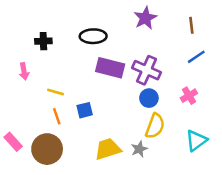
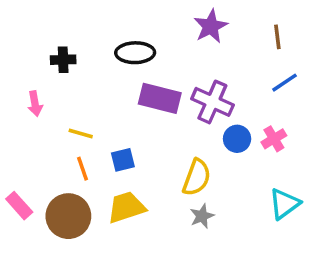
blue circle: (149, 98) -> (237, 139), moved
yellow semicircle: (155, 126) -> (197, 177), moved
yellow trapezoid: (108, 149) -> (126, 207), moved

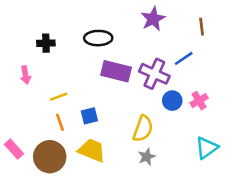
blue line: (284, 83) -> (184, 58), moved
yellow line: (81, 134) -> (59, 97), turned -36
yellow trapezoid: (126, 207) -> (92, 150), turned 40

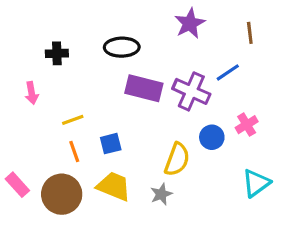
blue circle: (172, 101) -> (212, 137), moved
gray star: (147, 157) -> (161, 194), moved

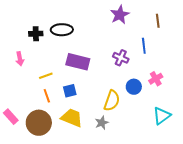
black ellipse: (122, 47) -> (62, 30), moved
blue line: (228, 72) -> (144, 46), turned -63
purple rectangle: (144, 88) -> (78, 62), moved
purple cross: (191, 91) -> (121, 58), size x0.7

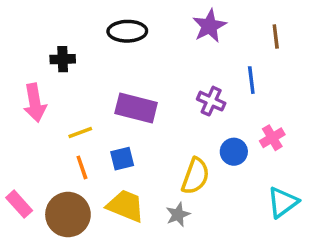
black ellipse: (62, 30) -> (127, 31), moved
pink arrow: (20, 59) -> (35, 103), size x1.5

